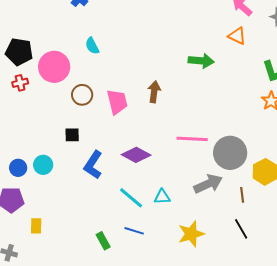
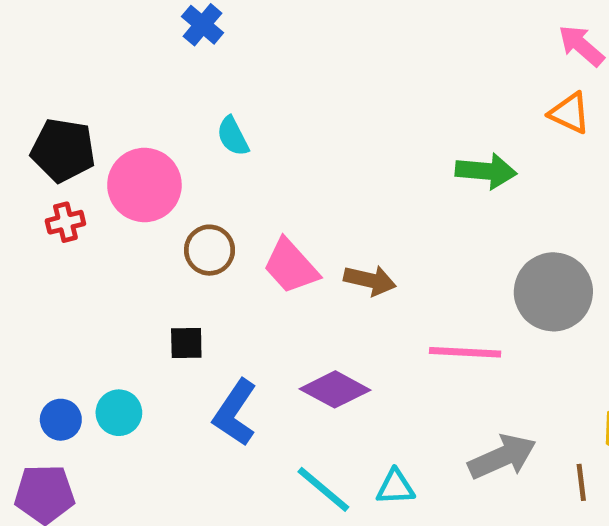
brown arrow: (154, 92) -> (370, 280), moved, turned 95
pink trapezoid: (117, 102) -> (291, 266), turned 152
gray circle: (230, 153) -> (553, 292), moved

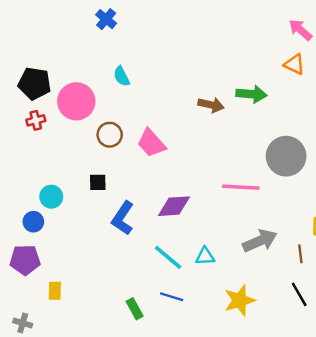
brown arrow: (370, 280) -> (211, 105), moved
purple diamond: (335, 389) -> (174, 206), turned -32
cyan circle: (119, 413) -> (51, 197), moved

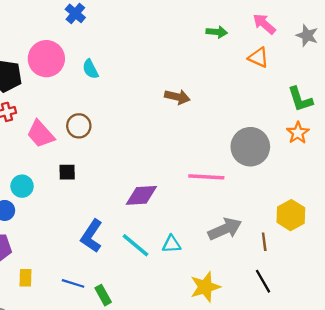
green arrow: (251, 94) -> (217, 32), moved, size x0.7
pink circle: (76, 101) -> (46, 59), moved
pink trapezoid: (151, 143) -> (41, 134), moved
blue L-shape: (123, 218) -> (92, 236), moved
blue line: (172, 297) -> (73, 283), moved

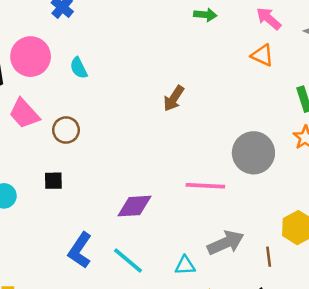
green arrow: (217, 32) -> (205, 15), moved
brown arrow: (177, 97) -> (174, 98), turned 110
pink trapezoid: (41, 134) -> (24, 114), moved
cyan triangle: (172, 244) -> (185, 266), moved

